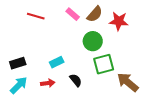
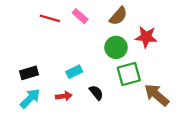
pink rectangle: (73, 14) -> (80, 16), moved
red star: (119, 21) -> (146, 37), moved

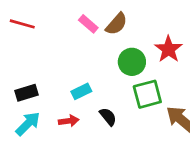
brown semicircle: (118, 16) -> (116, 24), moved
red line: (50, 18) -> (22, 24), moved
red star: (146, 37) -> (168, 49), turned 30

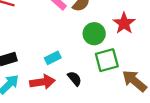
red arrow: (69, 121) -> (42, 82), size x1.5

